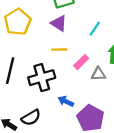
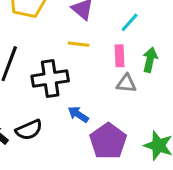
pink rectangle: (81, 62) -> (119, 56), moved, turned -56

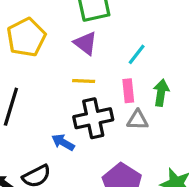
black cross: (50, 78) -> (93, 118), moved
blue arrow: (78, 114) -> (63, 142), moved

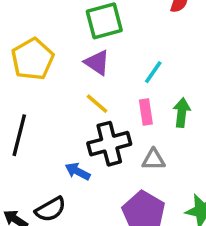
yellow line: (84, 81) -> (97, 104), turned 40
gray triangle: (138, 120) -> (153, 160), moved

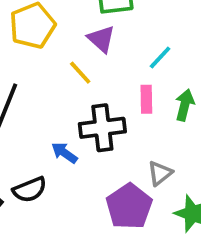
yellow line: (97, 104) -> (80, 73), moved
gray triangle: (153, 160) -> (160, 173), moved, turned -45

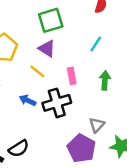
cyan line: (160, 57) -> (96, 44), moved
pink rectangle: (146, 99) -> (72, 76), moved
blue arrow: (64, 153) -> (28, 100), moved

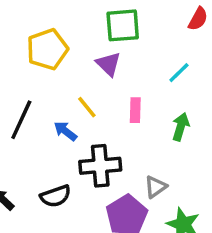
yellow line: (37, 71) -> (87, 107), moved
black cross: (57, 103) -> (100, 166), moved
black semicircle: (19, 148) -> (56, 196), moved

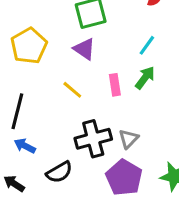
green arrow: (181, 127) -> (145, 78), moved, turned 30
blue arrow: (65, 131) -> (25, 146), moved
gray triangle: (156, 187) -> (129, 139), moved

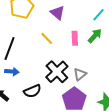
black cross: (93, 139) -> (57, 72), turned -35
blue arrow: (25, 146) -> (12, 72), turned 152

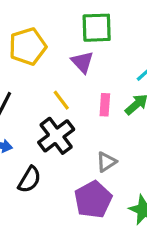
black cross: (57, 72) -> (56, 136), moved
black semicircle: (32, 91) -> (29, 180), turned -42

